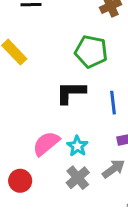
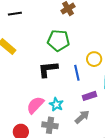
gray cross: (78, 178) -> (50, 125), moved, turned -35

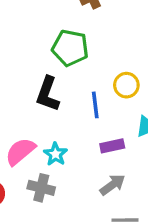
black L-shape: (48, 69) -> (48, 94), turned -70
gray arrow: (82, 117) -> (112, 185), moved

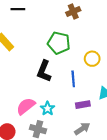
yellow circle: (126, 85) -> (92, 59), moved

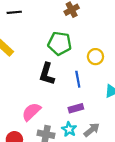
purple rectangle: (83, 105) -> (76, 108), moved
cyan star: (48, 109) -> (69, 129), moved

